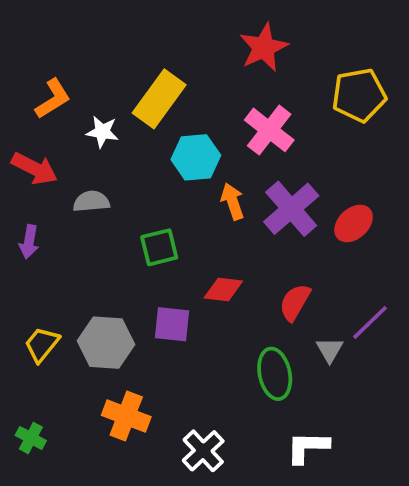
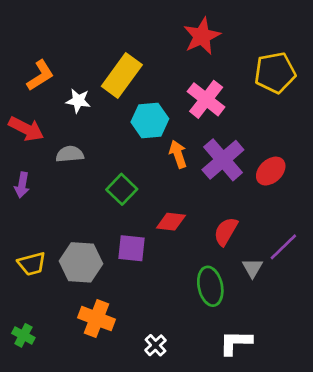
green square: (159, 247) -> (122, 189), turned -32
yellow trapezoid: (42, 344) -> (32, 264), turned -144
white cross: (203, 451) -> (155, 345), size x0.7

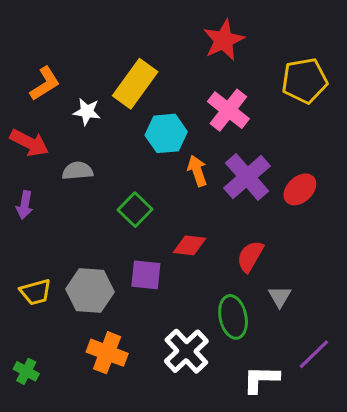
purple line: (283, 247) -> (314, 354), moved
white cross: (155, 345) -> (186, 351), moved, size x1.8

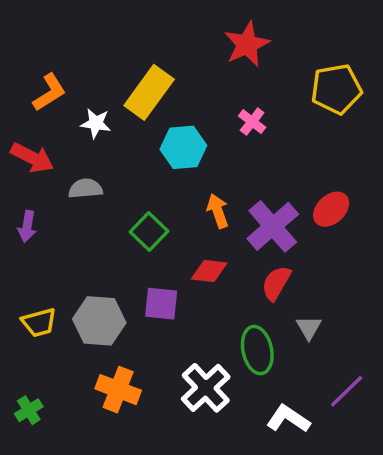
pink cross: (228, 110) -> (252, 122), size x0.6
orange arrow: (197, 171) -> (218, 211), moved
purple cross: (247, 177) -> (273, 226), moved
green cross: (26, 371) -> (29, 410), turned 30
white L-shape: (261, 379) -> (288, 419), turned 33

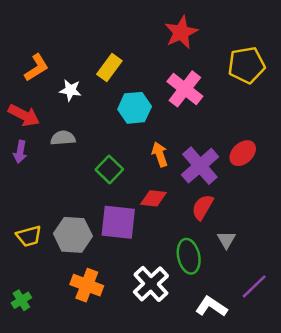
yellow rectangle: (149, 92) -> (109, 68), size x0.7
pink cross: (252, 122) -> (185, 89), size x1.8
purple arrow: (27, 226) -> (20, 152), moved
purple square: (161, 304) -> (118, 222), size x1.4

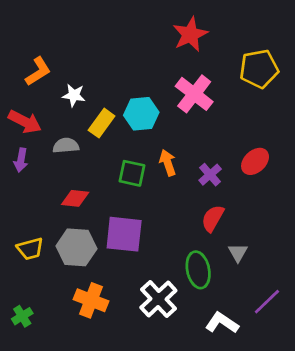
yellow rectangle: (109, 68) -> (102, 123), moved
purple cross: (200, 166) -> (210, 175), size x0.6
green square: (109, 169) -> (132, 173), moved, turned -32
red diamond: (153, 198) -> (75, 198), moved

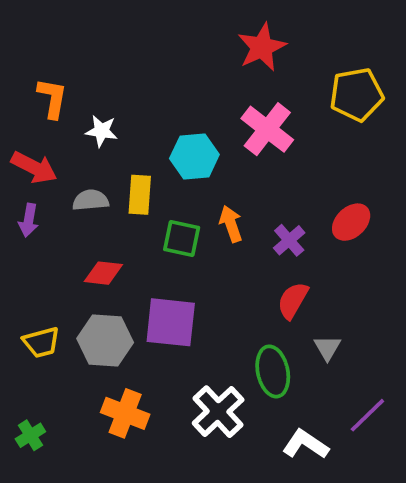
orange L-shape: (38, 71) -> (52, 98), turned -48
yellow rectangle: (102, 123) -> (140, 195), moved, turned -32

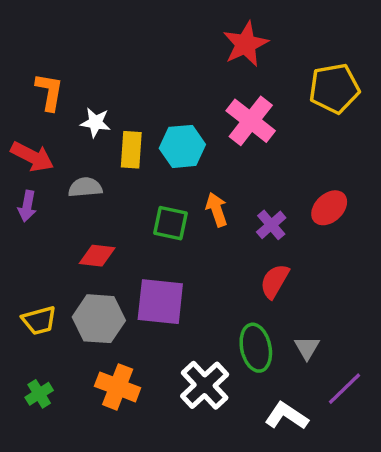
yellow rectangle: (140, 195) -> (131, 150), moved
gray triangle: (327, 348) -> (307, 348), moved
green cross: (30, 435) -> (39, 394), moved

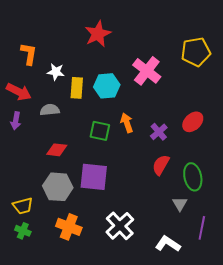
red star: (246, 44) -> (98, 34), moved
yellow trapezoid: (39, 320) -> (23, 206), moved
green ellipse: (256, 348) -> (193, 177), moved
purple line: (345, 389) -> (202, 228), turned -35
green cross: (39, 394) -> (23, 231), turned -35

